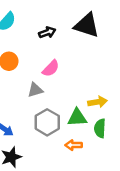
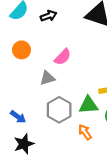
black arrow: (47, 32) -> (49, 16), moved
orange arrow: (74, 145) -> (85, 132), turned 56

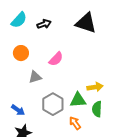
gray triangle: (47, 78) -> (35, 77), moved

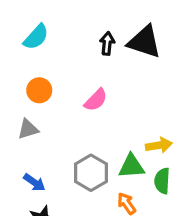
black arrow: (44, 24) -> (107, 43), moved, turned -64
gray triangle: (35, 77) -> (28, 129), moved

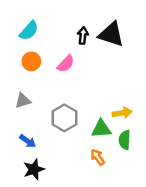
orange circle: (39, 90) -> (31, 61), moved
pink semicircle: (96, 100) -> (66, 64), moved
gray hexagon: (91, 173) -> (64, 118), moved

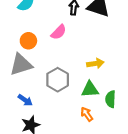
orange circle: (31, 61) -> (28, 41), moved
gray triangle: (23, 101) -> (21, 65), size x1.6
yellow arrow: (122, 113) -> (95, 63), moved

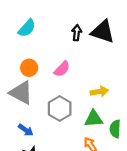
pink semicircle: (59, 32) -> (62, 69), moved
gray triangle: (21, 65) -> (21, 93), turned 45

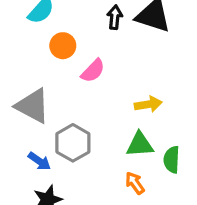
orange circle: (29, 68) -> (63, 46), moved
gray hexagon: (60, 109) -> (73, 143), moved

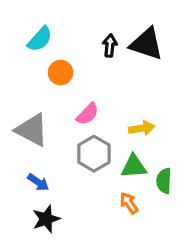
pink semicircle: (93, 71) -> (88, 114), moved
gray hexagon: (73, 143) -> (94, 154), moved

